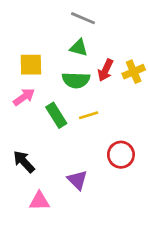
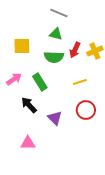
pink arrow: (24, 97) -> (14, 79), moved
yellow line: (89, 115) -> (80, 82), moved
black arrow: (24, 162) -> (29, 105), moved
purple triangle: (77, 180) -> (55, 118), moved

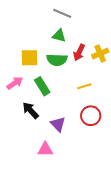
yellow square: (22, 46) -> (30, 58), moved
pink triangle: (28, 143) -> (45, 149), moved

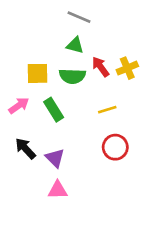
red arrow: (79, 52) -> (100, 67), turned 119
black arrow: (31, 110) -> (25, 148), moved
purple triangle: (58, 124) -> (55, 158), moved

